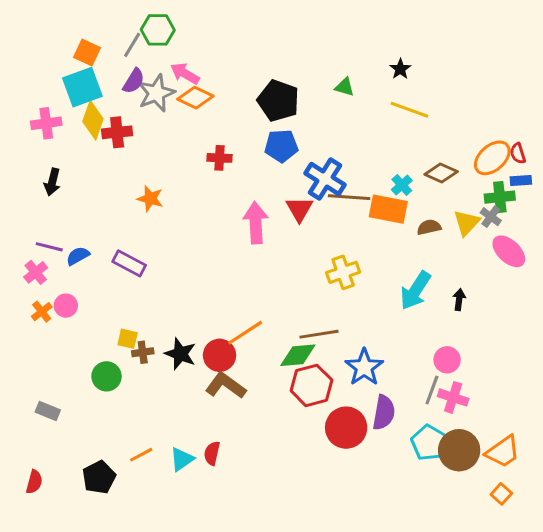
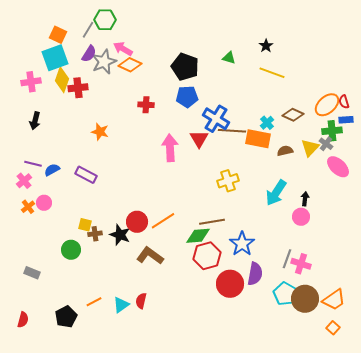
red circle: (220, 355) -> (137, 222), moved
pink circle: (447, 360) -> (301, 217), moved

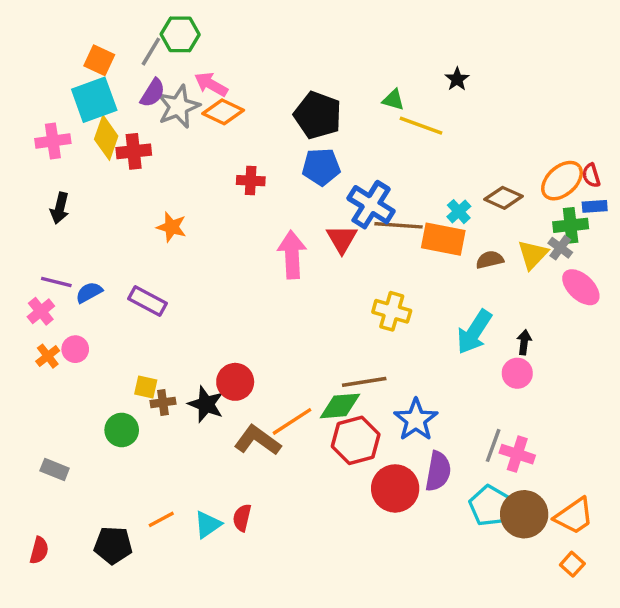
yellow line: (272, 73) -> (421, 126), moved
yellow cross: (228, 181) -> (392, 311), turned 35
orange line: (163, 221) -> (292, 421), moved
black pentagon: (66, 317) -> (113, 545), turned 30

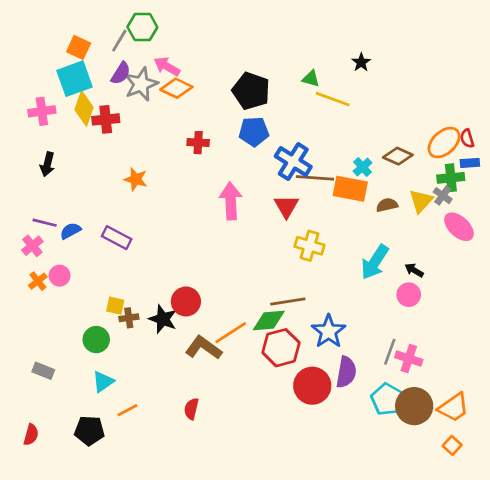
red triangle: (342, 239) -> (286, 206), moved
black arrow: (524, 342) -> (414, 270), turned -66
cyan triangle: (208, 525) -> (103, 382), moved

